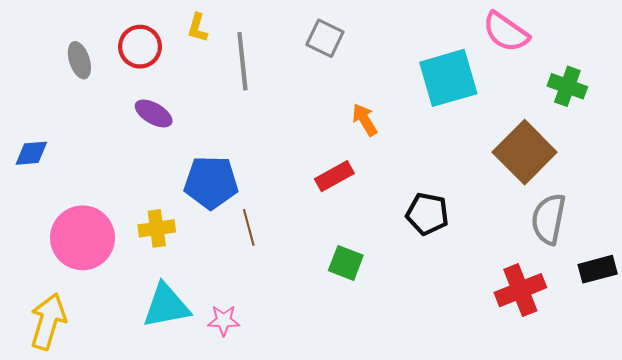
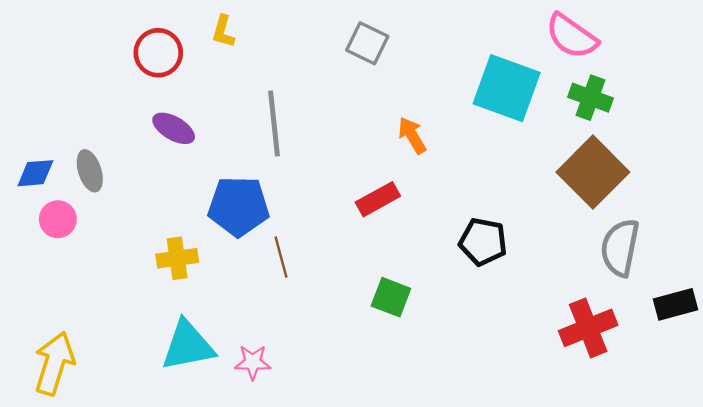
gray ellipse: (79, 60) -> (90, 171), moved
gray line: (242, 61) -> (274, 124), moved
cyan square: (448, 78) -> (507, 88), turned 36
green cross: (567, 86) -> (590, 98), moved
pink circle: (83, 238) -> (58, 219), moved, size x0.5

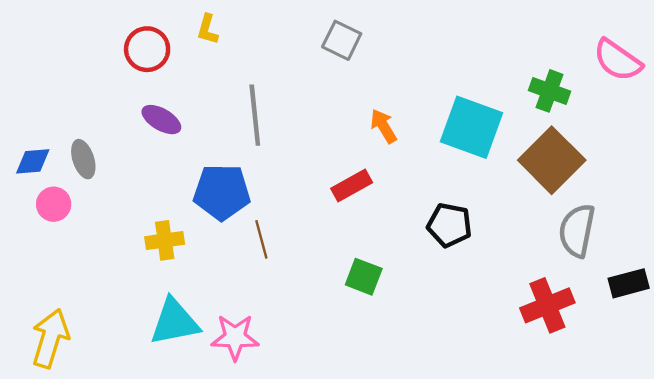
pink semicircle: (572, 36) -> (618, 60), moved
cyan square: (507, 88) -> (471, 127), moved
pink star: (253, 362) -> (235, 337), size x1.4

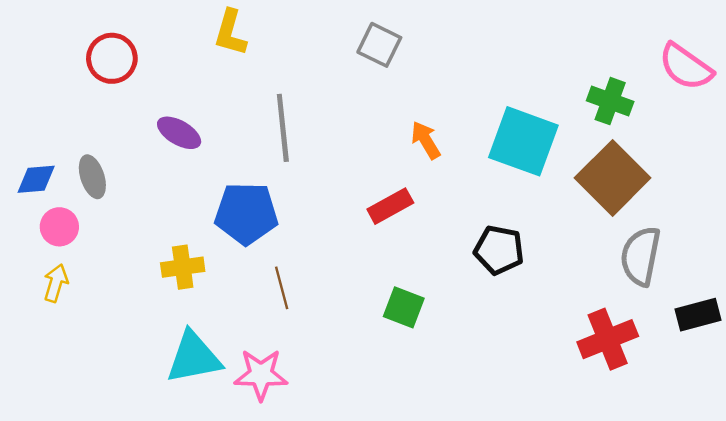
yellow L-shape: (208, 29) -> (230, 33), size x1.4
red circle: (147, 49) -> (112, 58), moved
brown line: (261, 239) -> (282, 288), moved
yellow arrow: (50, 338) -> (56, 283), moved, size x0.6

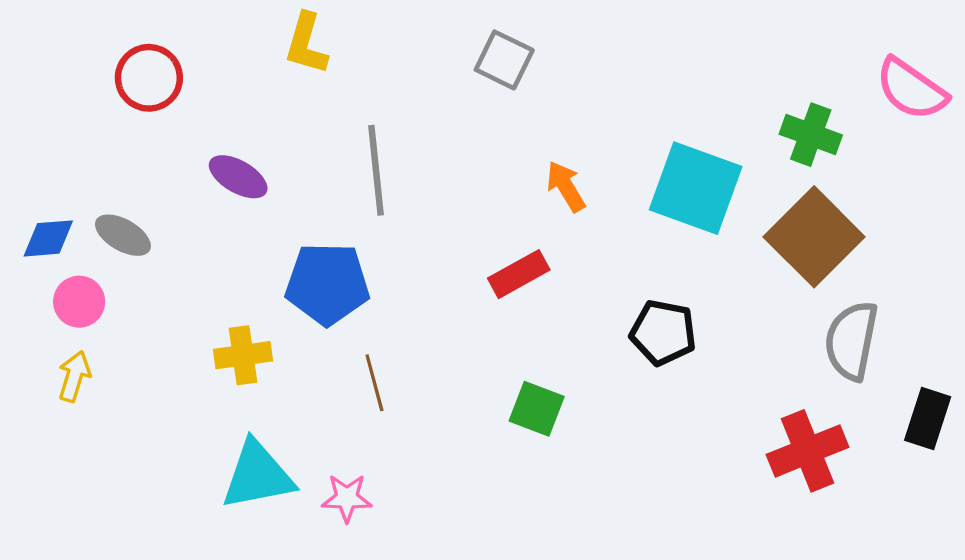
gray ellipse: (92, 177) -> (123, 235), turned -42
black rectangle: (698, 315) -> (928, 418), turned -57
pink star: (261, 375) -> (347, 498), size x0.7

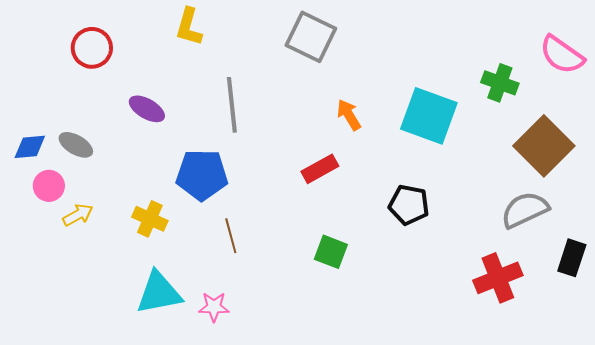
gray square: (504, 60) -> (311, 37), size x1.4
brown square: (814, 237) -> (544, 146), moved
gray semicircle: (851, 341) -> (525, 210), turned 54
yellow cross: (243, 355) -> (150, 219), turned 32
yellow arrow: (74, 376) -> (78, 215), moved, turned 44

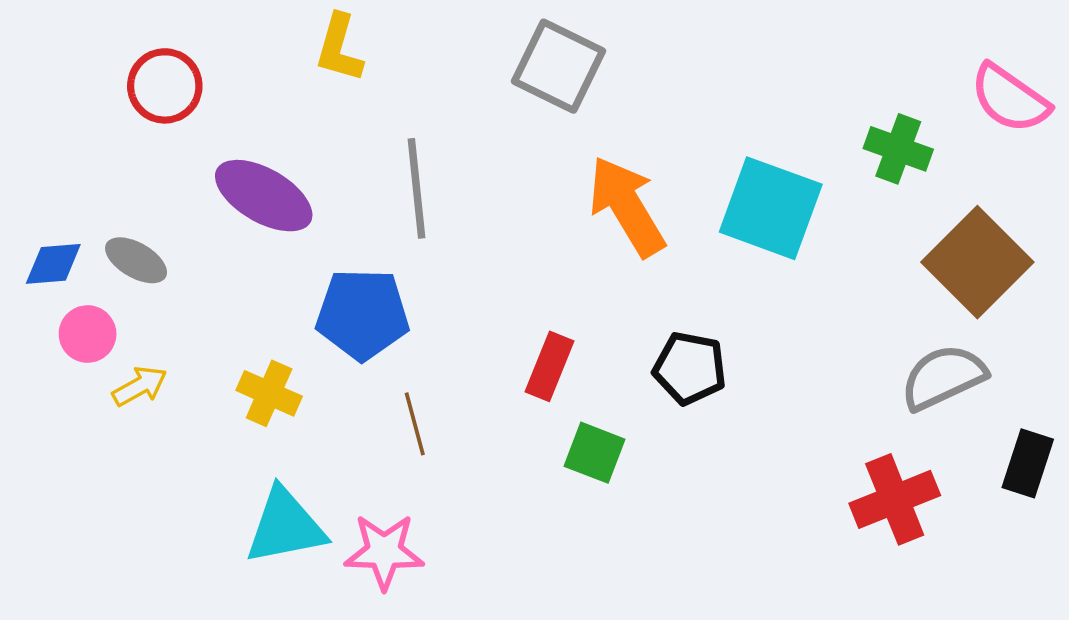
purple ellipse: (147, 109) -> (264, 196), size x1.5
orange arrow: (349, 115) -> (627, 206), size x1.8
red rectangle: (320, 169) -> (550, 366), moved, turned -39
black pentagon: (409, 205) -> (690, 368), moved
pink star: (214, 307) -> (384, 552), size x1.4

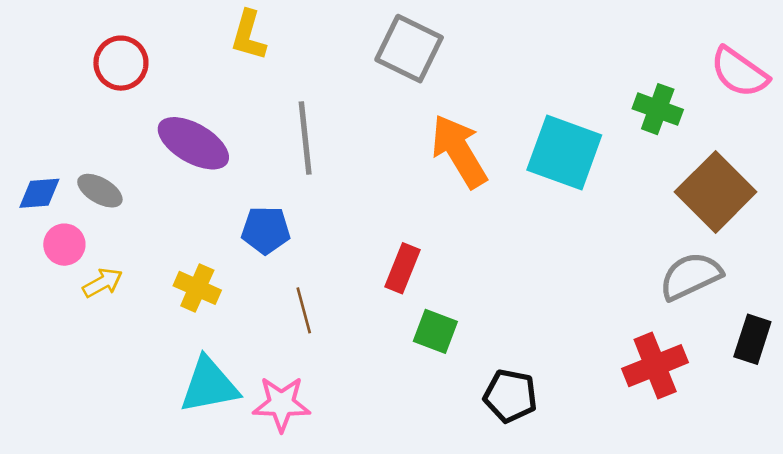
blue pentagon: (363, 314) -> (266, 230), size x0.7
black pentagon: (690, 368) -> (510, 396), moved

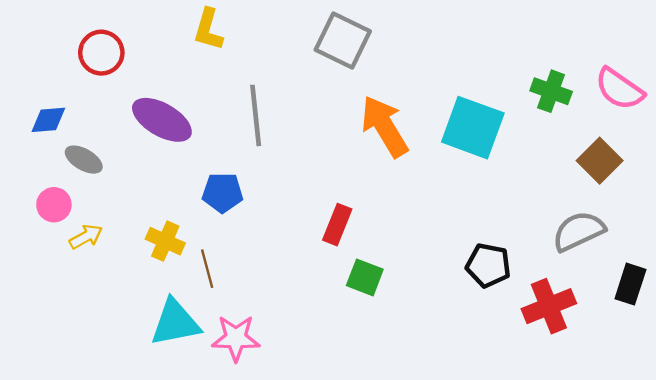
pink semicircle: (739, 72) -> (619, 89), moved
brown square: (716, 192) -> (600, 161), size x0.7
blue diamond: (39, 193) -> (48, 120), moved
brown line: (304, 310) -> (207, 269), moved
black pentagon: (510, 396) -> (488, 265), moved

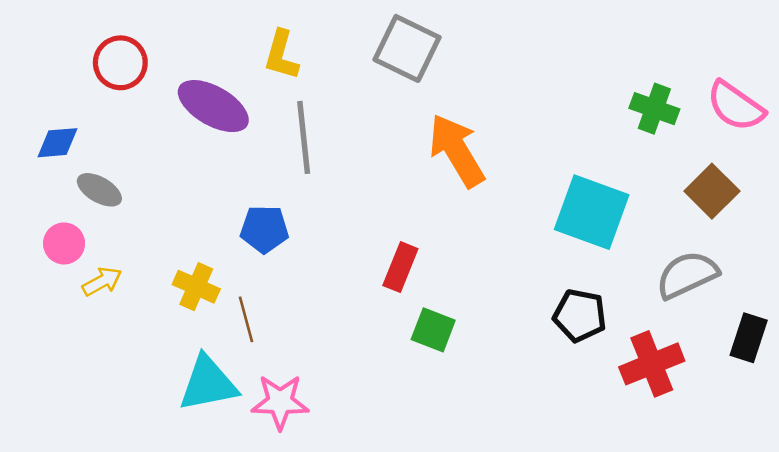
yellow L-shape: (208, 29) -> (281, 55), moved
purple ellipse: (162, 120) -> (213, 106), moved
cyan square: (473, 128) -> (592, 212), moved

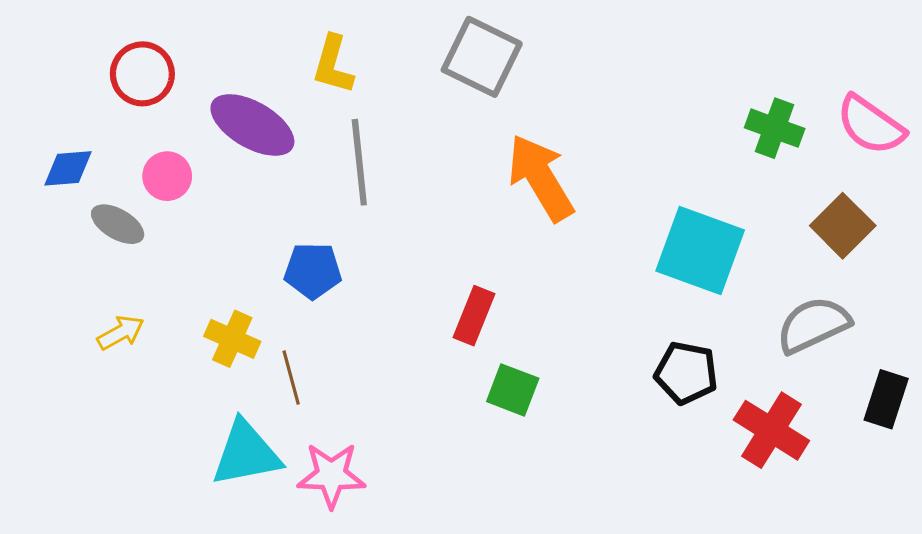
pink circle: (64, 243) -> (167, 176), moved
red cross: (652, 364) -> (771, 430), turned -36

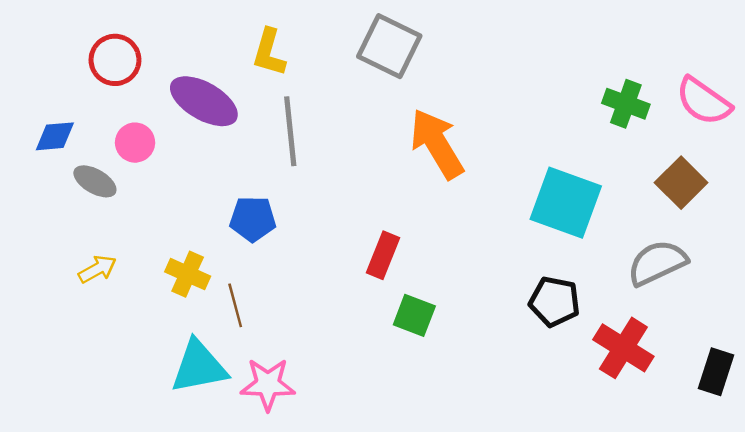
black rectangle: (886, 399) -> (716, 372), moved

